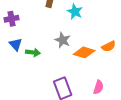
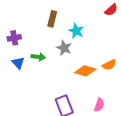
gray star: (63, 40) -> (64, 48), moved
green arrow: (33, 52) -> (38, 57), moved

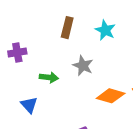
cyan star: (76, 31) -> (105, 30), moved
blue triangle: (18, 63) -> (29, 105), moved

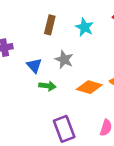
green arrow: (49, 77) -> (47, 86), moved
blue triangle: (29, 105) -> (34, 66), moved

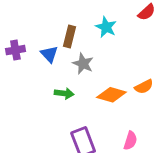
brown rectangle: (50, 25) -> (70, 37), moved
blue triangle: (34, 66) -> (49, 54), moved

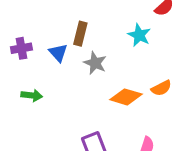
cyan star: (106, 27) -> (139, 35), moved
green arrow: (64, 93) -> (32, 95), moved

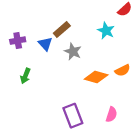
brown rectangle: (80, 34) -> (62, 30), turned 35
green arrow: (32, 95) -> (25, 76), turned 104

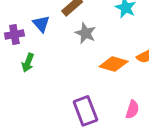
purple cross: (18, 41) -> (14, 34), moved
blue triangle: (45, 44) -> (41, 24), moved

